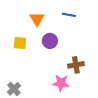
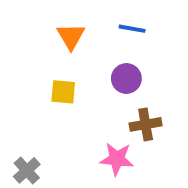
purple circle: (50, 41) -> (126, 78), moved
yellow square: (20, 43) -> (63, 92), moved

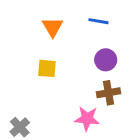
purple circle: (126, 78) -> (106, 60), moved

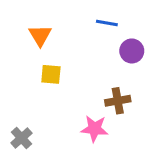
orange triangle: (53, 27) -> (40, 35), moved
purple circle: (106, 60) -> (132, 51), moved

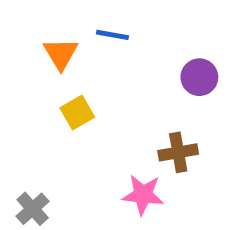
blue line: (107, 23) -> (112, 35), moved
yellow square: (51, 74) -> (77, 112), turned -35

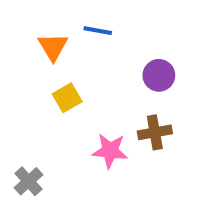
purple circle: (199, 77) -> (159, 75), moved
pink star: (143, 195) -> (110, 151), moved

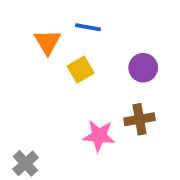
yellow square: (67, 98) -> (81, 70), moved

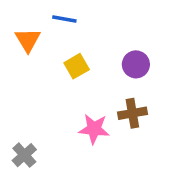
blue line: (88, 27) -> (64, 19), moved
orange triangle: (48, 42) -> (28, 40), moved

